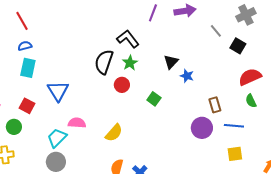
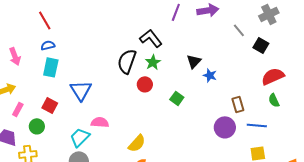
yellow semicircle: (114, 133) -> (137, 143), moved

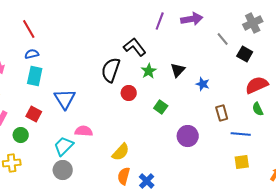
green star: (153, 62) -> (149, 71), moved
blue star: (210, 75) -> (203, 84), moved
purple circle: (225, 127) -> (188, 136), moved

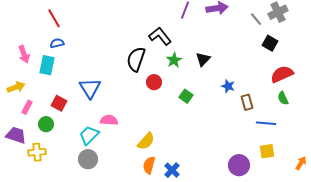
gray line: (223, 39) -> (256, 19), moved
cyan rectangle: (35, 76) -> (47, 65), moved
blue star: (203, 84) -> (228, 86), moved
purple circle: (188, 136) -> (239, 165), moved

